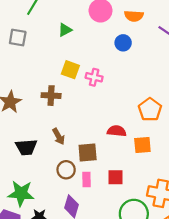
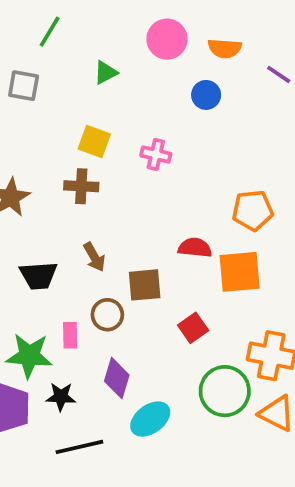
yellow square: (70, 70) -> (94, 142), moved
orange pentagon: (150, 110) -> (253, 210), turned 30
orange square: (142, 145) -> (240, 272), size x1.4
red square: (116, 177) -> (193, 328), turned -35
pink rectangle: (87, 179) -> (70, 335), moved

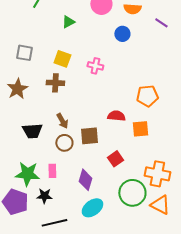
gray square: (24, 86) -> (24, 53), moved
orange square: (240, 272) -> (140, 129), size x0.7
brown circle: (107, 315) -> (64, 143), moved
pink rectangle: (70, 335) -> (52, 171), moved
purple diamond: (117, 378) -> (85, 180), moved

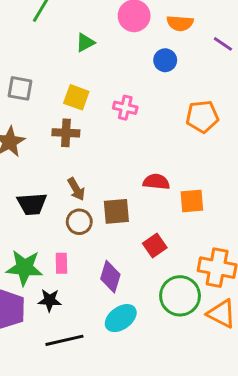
orange pentagon: (147, 96) -> (202, 117), moved

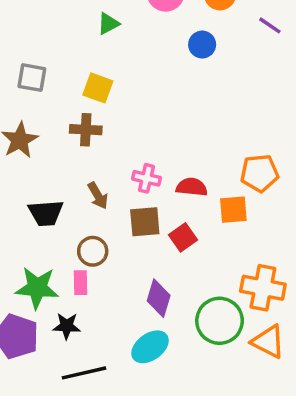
pink cross: (125, 108) -> (147, 178), moved
orange pentagon: (202, 117) -> (259, 173), moved
brown circle: (79, 222) -> (93, 251), moved
red square: (155, 245) -> (183, 237), moved
purple diamond: (110, 277) -> (159, 298), moved

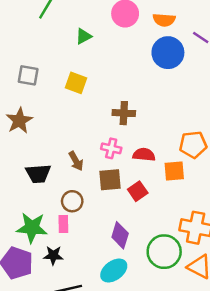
blue circle: (202, 45) -> (168, 53), moved, size x1.6
brown cross: (86, 130) -> (124, 113), moved

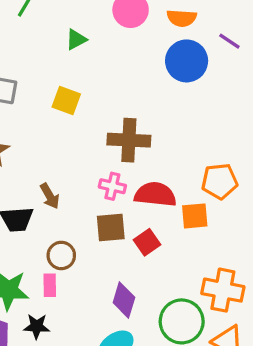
brown cross: (124, 113) -> (129, 140), size x1.4
red semicircle: (144, 155) -> (155, 194), size x1.4
brown arrow: (76, 161) -> (50, 196), moved

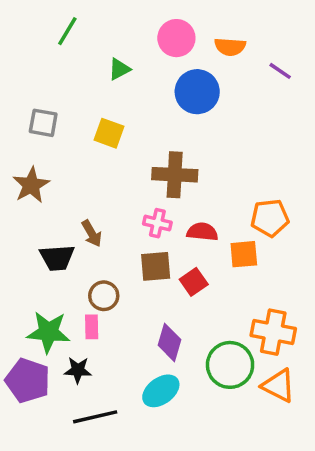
blue circle: (187, 61) -> (197, 92), moved
red semicircle: (155, 194) -> (202, 232), size x0.7

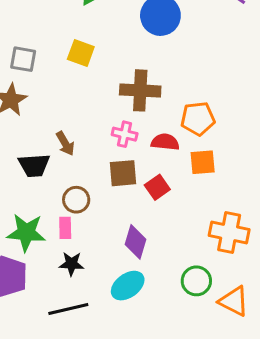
gray square: (43, 123) -> (23, 59), moved
orange pentagon: (270, 218) -> (198, 119), moved
green circle: (230, 365) -> (196, 281), moved, size x0.7
black star: (78, 370) -> (71, 264), moved
orange triangle: (278, 386) -> (234, 301), moved

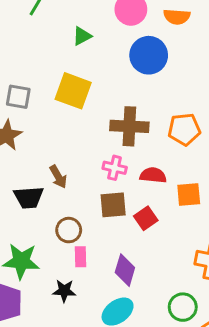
yellow square: (81, 53) -> (73, 91), size x1.4
orange pentagon: (198, 119) -> (184, 129), moved
pink rectangle: (65, 228) -> (81, 257), moved

